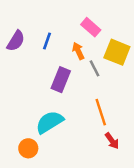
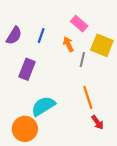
gray line: (94, 68) -> (82, 59), turned 40
purple rectangle: (61, 80) -> (27, 69), moved
orange circle: (28, 148) -> (25, 129), size x1.5

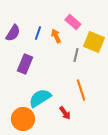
orange arrow: (68, 44) -> (56, 36), moved
red arrow: (98, 122) -> (65, 113), moved

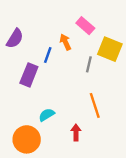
blue line: (38, 33) -> (48, 55), moved
cyan semicircle: (40, 98) -> (47, 115), size x0.6
red arrow: (65, 113) -> (76, 132), turned -144

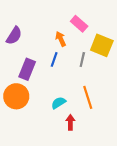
blue line: (48, 55) -> (54, 59), moved
cyan semicircle: (47, 115) -> (58, 103), moved
orange circle: (27, 139) -> (16, 96), moved

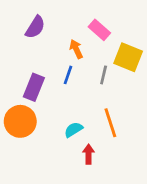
purple semicircle: (14, 36) -> (35, 27), moved

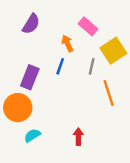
yellow square: (128, 57) -> (113, 51), turned 35
orange line: (110, 123) -> (109, 93), moved
cyan semicircle: (73, 130) -> (32, 135), moved

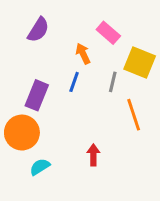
yellow square: (113, 51) -> (140, 63), turned -35
red arrow: (78, 137) -> (93, 155), moved

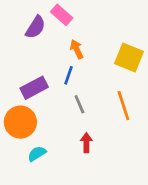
pink rectangle: (108, 33) -> (62, 15), moved
gray line: (113, 82) -> (79, 104), moved, turned -36
purple rectangle: (37, 95) -> (34, 88), turned 40

